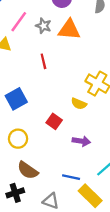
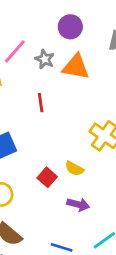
yellow semicircle: (79, 104) -> (74, 169), moved

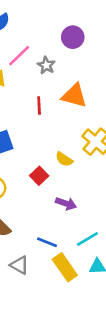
orange triangle: (76, 67) -> (74, 96), moved
yellow semicircle: (74, 169) -> (64, 159), moved

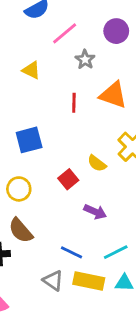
pink line: (19, 56) -> (65, 33), moved
gray triangle: (19, 265) -> (53, 281), moved
yellow rectangle: (65, 267) -> (89, 281), turned -48

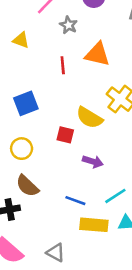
yellow semicircle: (97, 163) -> (89, 118), size x1.5
red square: (68, 179) -> (65, 135), turned -30
gray triangle: (53, 281) -> (56, 253), moved

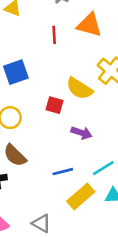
blue line: (75, 201) -> (63, 172), turned -36
yellow rectangle: (94, 225) -> (81, 197), turned -48

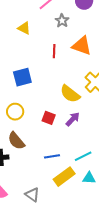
red square: (55, 105) -> (49, 118), moved
purple arrow: (82, 133) -> (73, 119), moved, turned -70

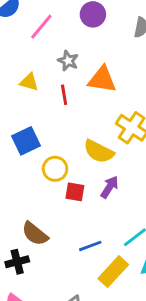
gray star: (62, 21) -> (68, 61), moved
yellow triangle: (24, 28) -> (29, 82), moved
yellow circle: (15, 112) -> (55, 169), moved

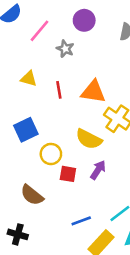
gray star: (68, 61) -> (65, 49), moved
orange triangle: (102, 79) -> (93, 92), moved
brown semicircle: (35, 234) -> (32, 195), moved
black cross: (17, 262) -> (18, 234), turned 30

